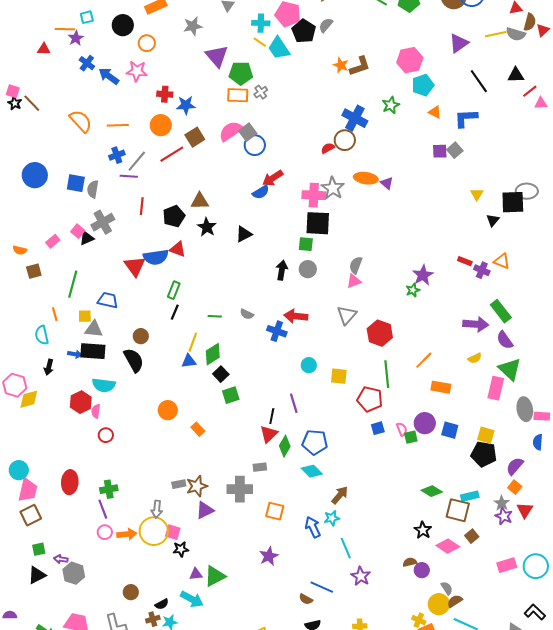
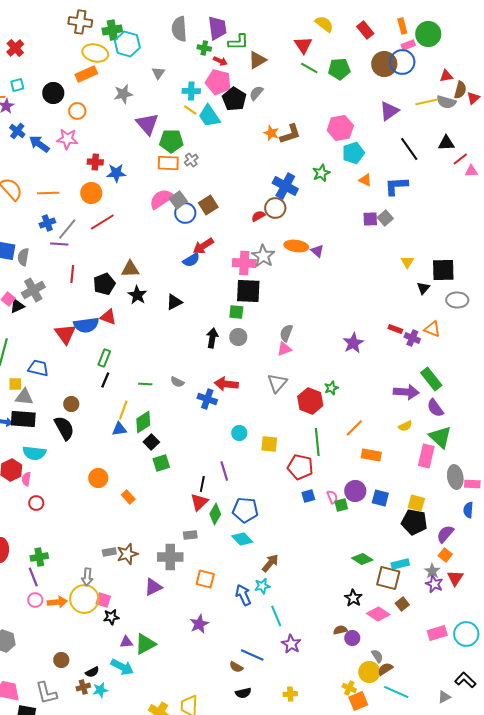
brown square: (195, 137) -> (208, 205), moved
gray ellipse: (527, 191) -> (457, 300), moved
green star: (413, 290) -> (331, 388), moved
purple triangle: (205, 510) -> (153, 587), moved

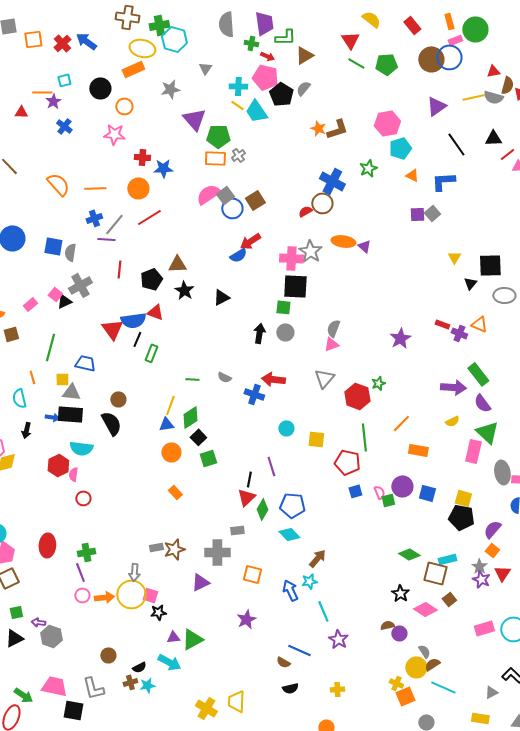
blue arrow: (39, 144) -> (86, 41), moved
black line: (105, 380) -> (137, 339), moved
orange circle: (98, 478) -> (171, 452), moved

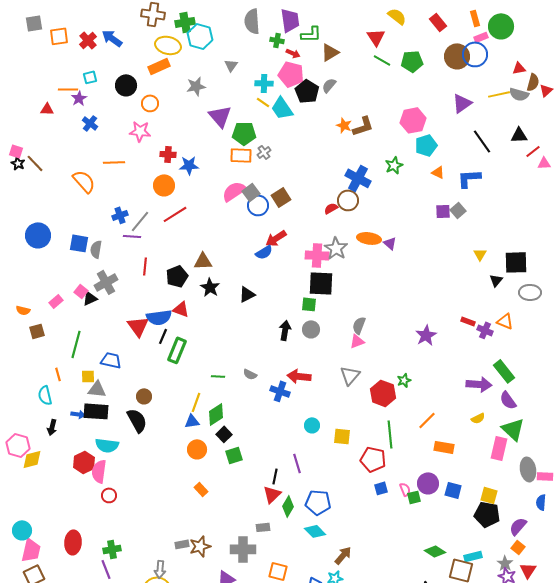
orange line: (95, 188) -> (114, 162), moved
green rectangle: (151, 353) -> (177, 350), size x1.4
pink semicircle: (73, 474) -> (99, 471), size x1.6

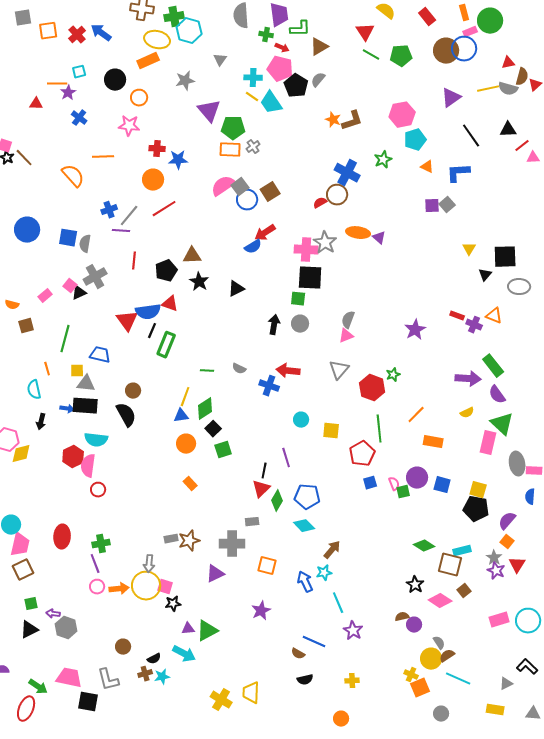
red pentagon: (373, 459) -> (362, 454), turned 30

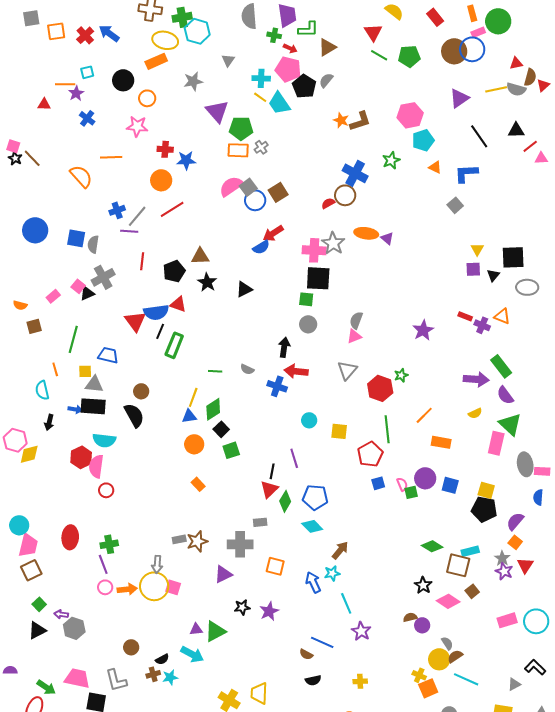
purple square: (432, 206) -> (473, 269), moved
black arrow: (274, 325) -> (284, 347), moved
green square: (31, 604) -> (39, 604), turned -32
black star: (173, 604) -> (242, 607), moved

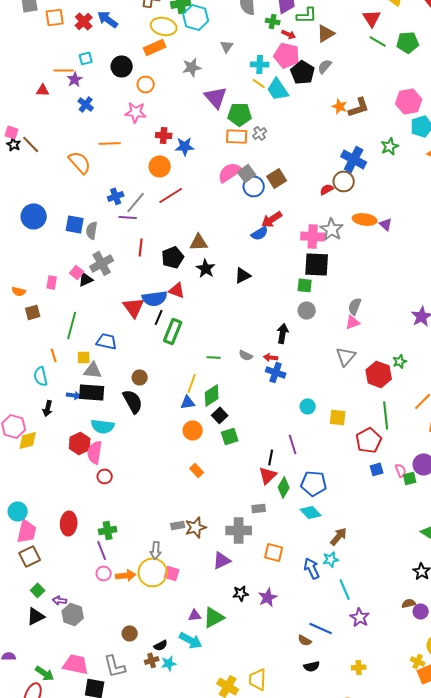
pink rectangle: (53, 296) -> (52, 282), turned -40
red arrow: (296, 371) -> (271, 357), moved, size x0.6

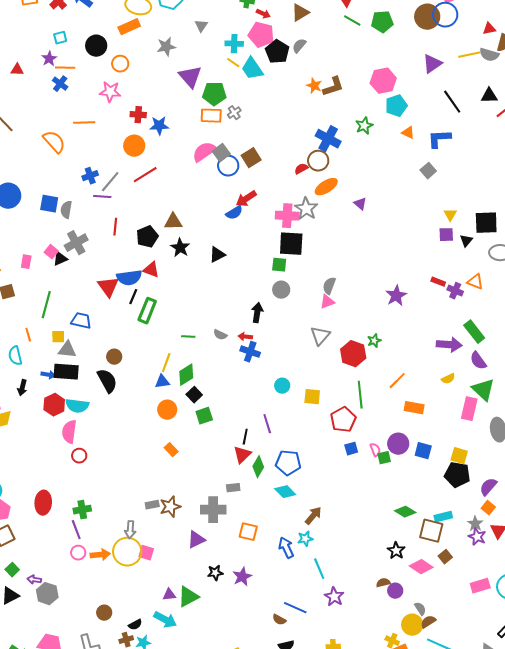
orange line: (64, 70) -> (65, 68), moved
orange ellipse: (365, 219) -> (326, 187), moved, turned -40
red hexagon: (80, 443) -> (54, 405), moved

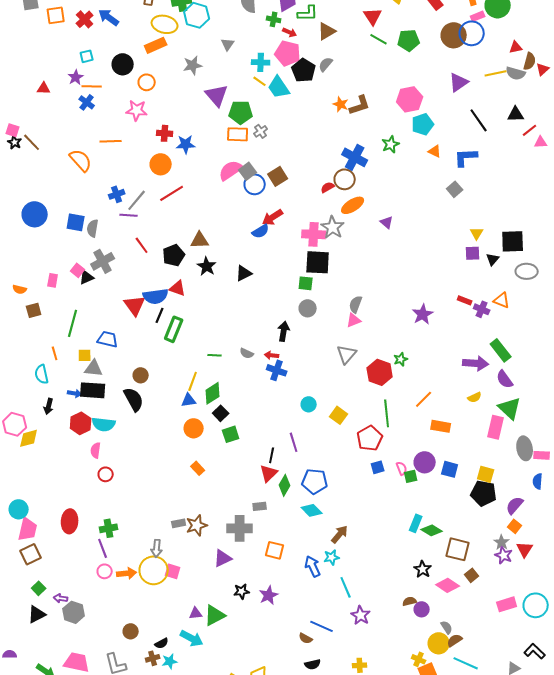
red line: (115, 227) -> (142, 245), turned -42
yellow square: (312, 397) -> (339, 415), turned 30
pink semicircle: (69, 432) -> (96, 450), size x0.7
cyan rectangle: (443, 517) -> (416, 523), moved, turned -54

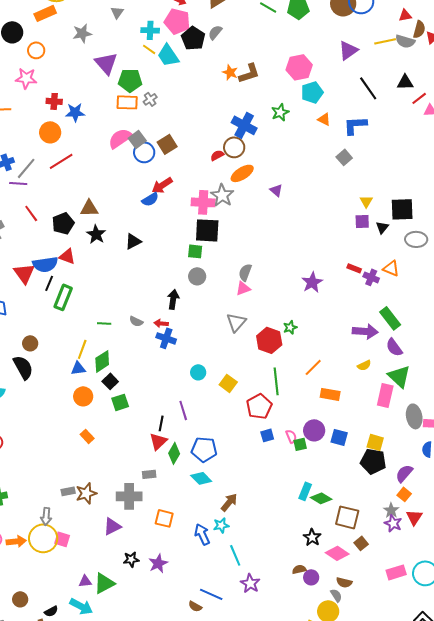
brown semicircle: (455, 640) -> (344, 582), moved, turned -133

